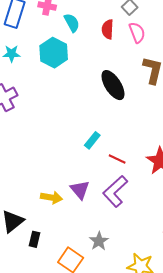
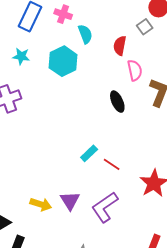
pink semicircle: (137, 33) -> (135, 70), moved
black ellipse: (113, 85) -> (117, 102), size x0.7
red line: (117, 159) -> (112, 164), moved

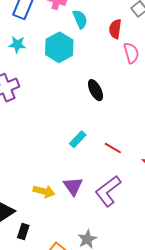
black ellipse: (117, 102) -> (95, 90), moved
cyan rectangle: (89, 153) -> (78, 139), moved

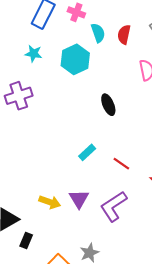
red semicircle: (115, 29) -> (124, 35), moved

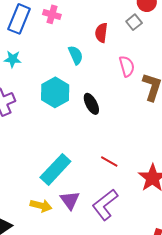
cyan semicircle: (98, 33) -> (76, 55), moved
cyan hexagon: (75, 59) -> (55, 92), moved
cyan rectangle: (87, 152) -> (55, 169), moved, size x1.8

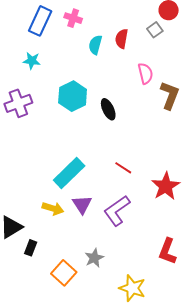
cyan semicircle: (76, 55) -> (95, 45), moved, turned -144

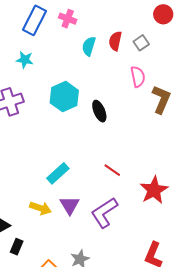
gray square: (155, 30) -> (141, 43), moved
cyan rectangle: (69, 173) -> (58, 173), size x0.7

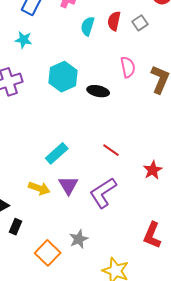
pink semicircle: (138, 77) -> (128, 67), moved
black ellipse: (99, 111) -> (98, 91), turned -55
red star: (154, 190) -> (153, 170), size x0.7

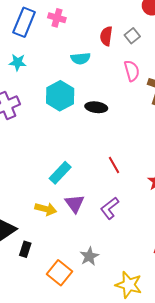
cyan semicircle: (88, 26) -> (81, 58), moved, turned -108
pink semicircle: (128, 67) -> (132, 71), moved
red line: (111, 150) -> (114, 165), turned 30
purple L-shape: (103, 193) -> (110, 208), size x0.7

